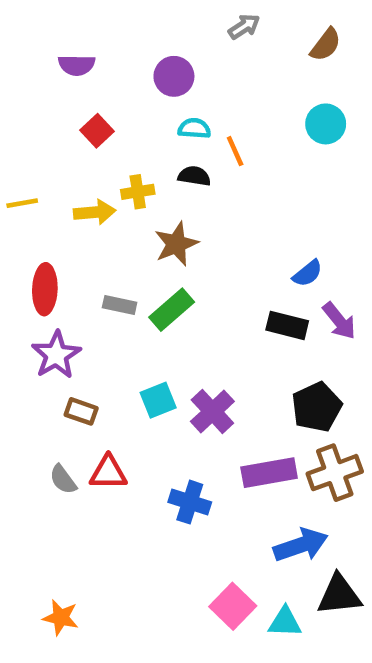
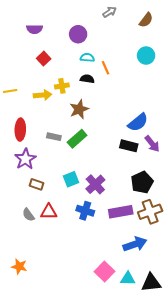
blue semicircle: (308, 273) -> (138, 122), size x1.5
blue cross: (190, 502) -> (85, 211), moved
black triangle: (339, 595) -> (151, 283), moved
orange star: (61, 618) -> (19, 266), moved

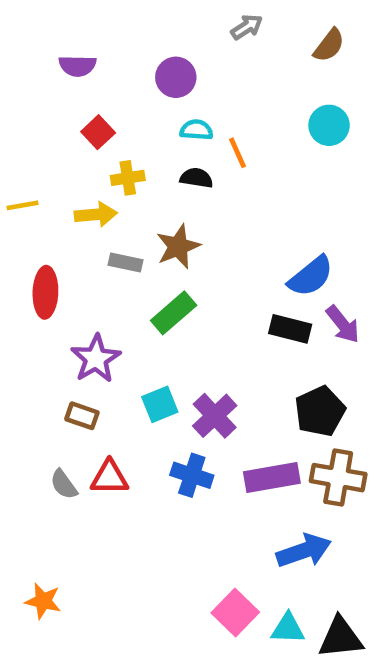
yellow cross: (62, 86) -> (128, 178), moved
gray rectangle: (54, 137) -> (125, 263), moved
purple star: (25, 159) -> (96, 359), moved
brown cross: (150, 212) -> (338, 478), turned 30

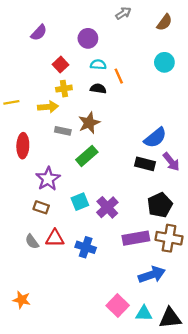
purple semicircle: (77, 66) -> (39, 33), turned -48
red square: (98, 132) -> (61, 65), moved
blue cross: (192, 475) -> (86, 247), moved

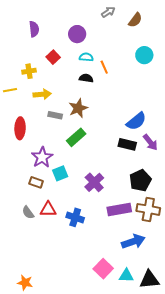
brown semicircle: (164, 22) -> (135, 20), moved
purple semicircle: (39, 33) -> (34, 29), turned -49
yellow cross: (64, 89) -> (29, 71), moved
cyan square: (80, 202) -> (60, 173), moved
orange star: (22, 300) -> (25, 283), moved

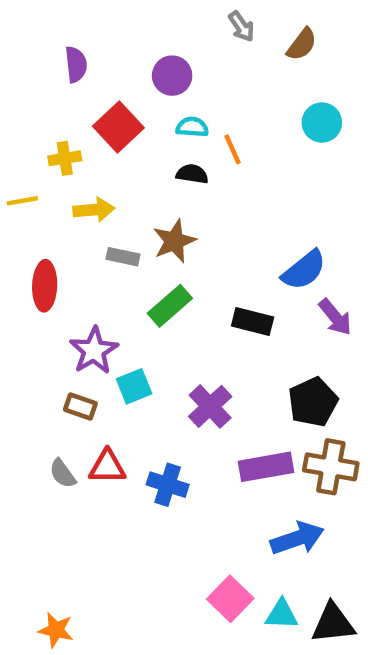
gray arrow: (108, 12) -> (241, 26), turned 88
red square: (53, 57) -> (118, 127), size x1.5
black rectangle: (127, 144) -> (253, 322), moved

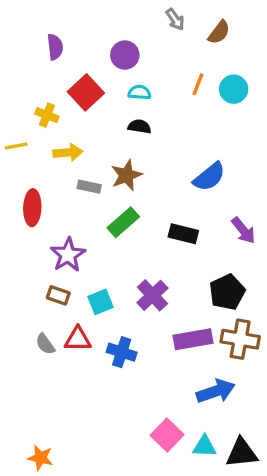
orange line: (232, 149) -> (198, 84), moved, turned 45
yellow cross: (65, 158) -> (47, 115), turned 30
blue semicircle: (304, 270) -> (209, 177), moved
cyan square: (134, 386) -> (100, 302), moved

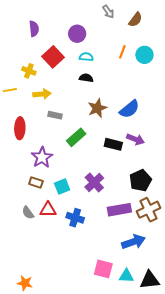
brown star: (126, 175) -> (97, 108), moved
purple arrow: (243, 230) -> (135, 139), moved, turned -30
brown cross: (240, 339) -> (149, 210), turned -35
pink square: (167, 435) -> (103, 269), turned -30

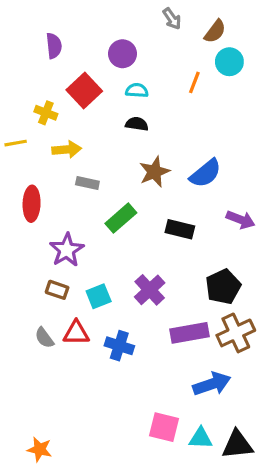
cyan circle: (144, 55) -> (229, 62), moved
purple arrow: (135, 139) -> (241, 220), moved

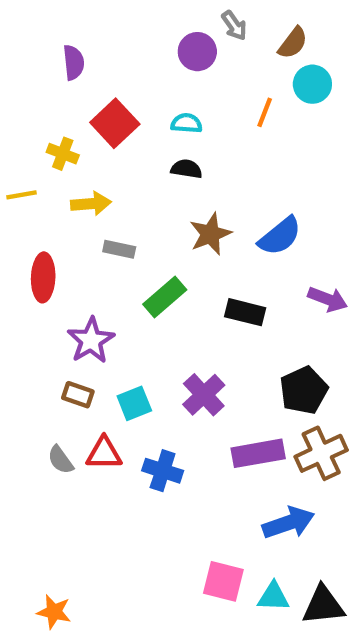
purple circle: (122, 54) -> (197, 52), moved

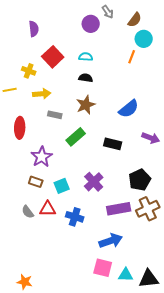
orange line: (265, 112) -> (132, 57), moved
brown star: (210, 234) -> (86, 105), moved
blue arrow: (289, 523) -> (111, 241), moved

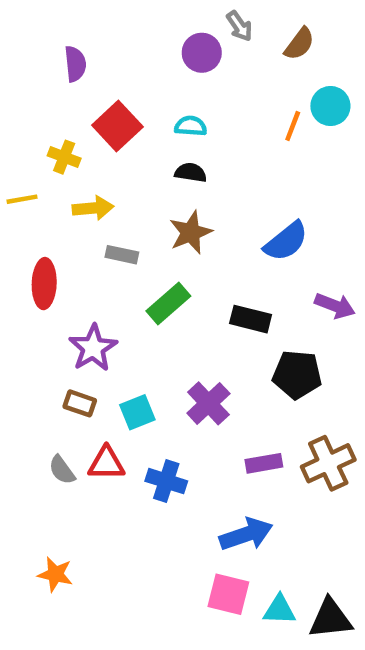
cyan circle: (144, 39) -> (330, 106), moved
black pentagon: (140, 180) -> (297, 375), moved, turned 30
purple rectangle: (119, 209) -> (264, 463), size x0.7
orange star: (25, 282) -> (55, 574), moved

